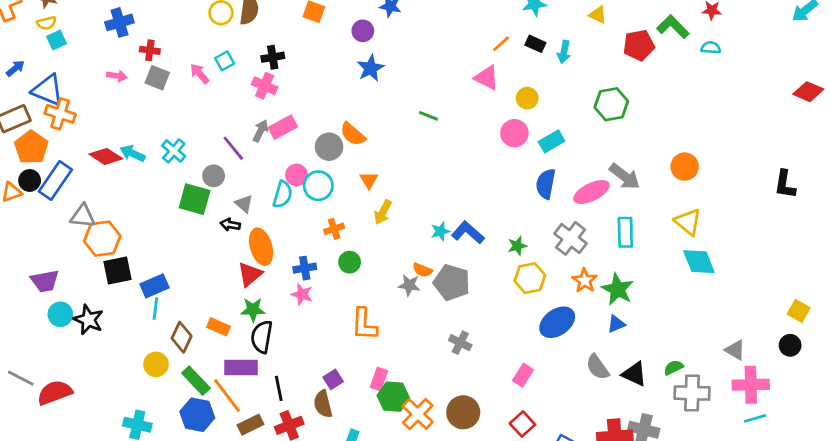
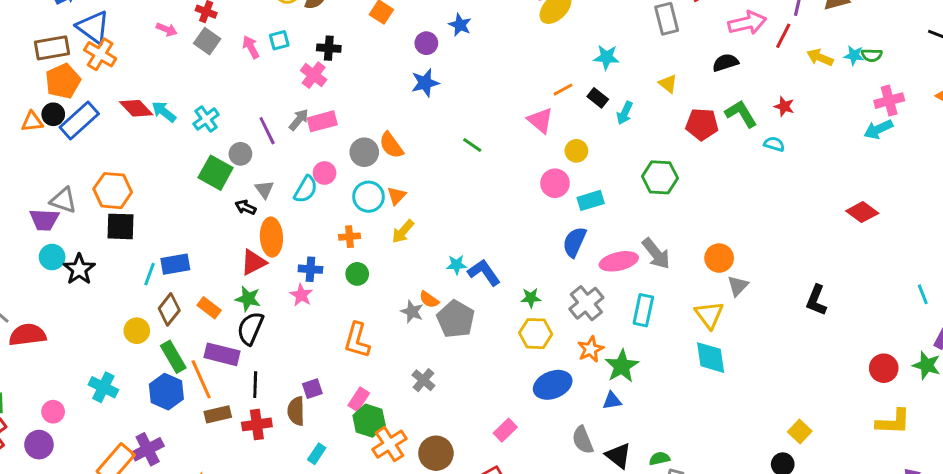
cyan circle: (318, 186) -> (368, 197), moved
gray triangle: (83, 216) -> (63, 200), moved
blue rectangle: (154, 286) -> (175, 264), moved
gray cross: (460, 343) -> (423, 380), moved
gray triangle: (735, 350) -> (738, 286), moved, turned 30

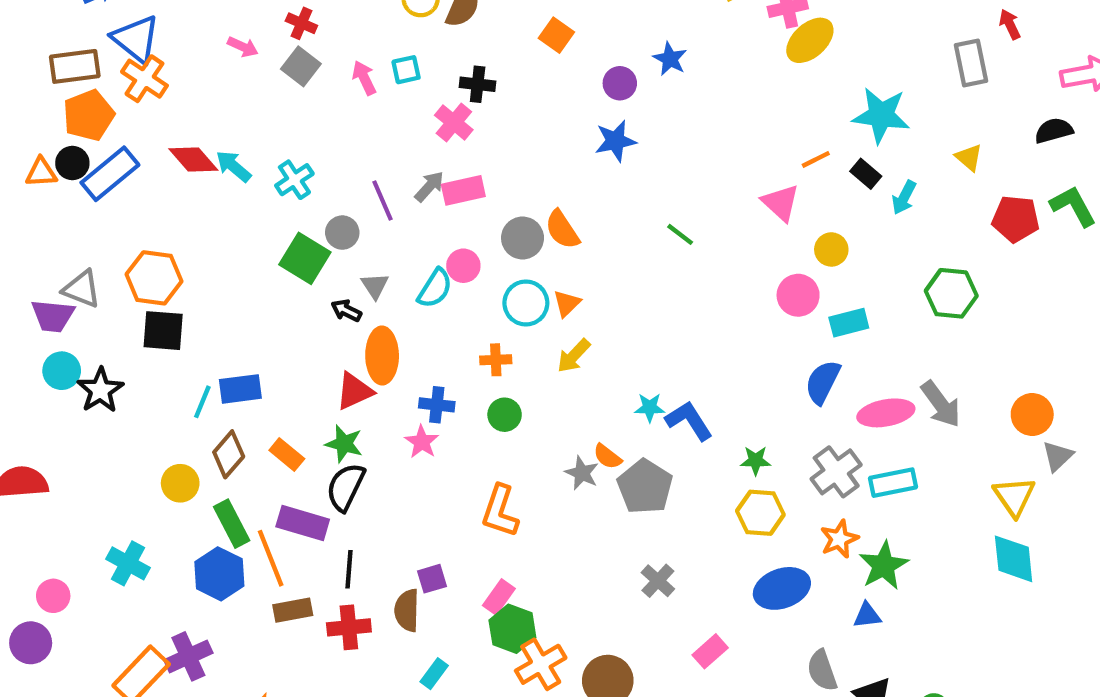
cyan star: (607, 57) -> (881, 115), size x1.5
cyan rectangle: (643, 310) -> (893, 483), moved, turned 64
gray cross: (423, 380) -> (658, 581), moved

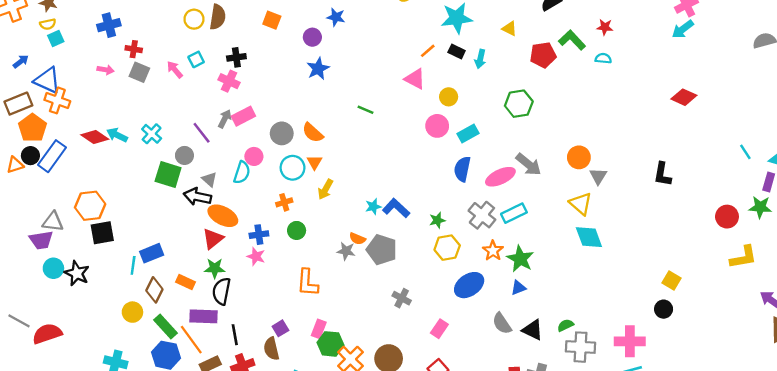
orange semicircle: (562, 230) -> (313, 133), moved
black arrow: (346, 311) -> (197, 197), size x1.6
orange ellipse: (382, 356) -> (223, 216), turned -48

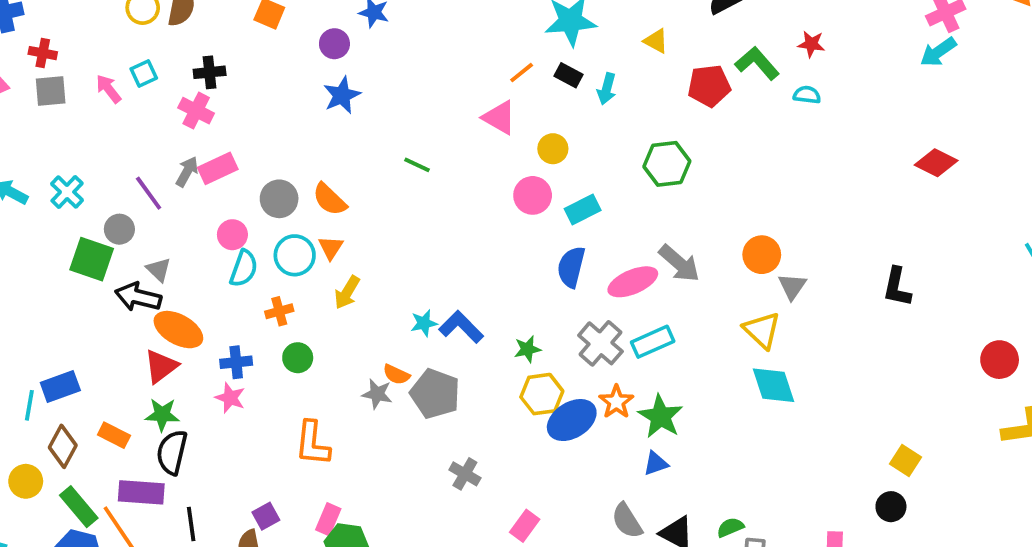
gray square: (139, 72) -> (51, 91), turned -30
cyan semicircle: (242, 172) -> (244, 268), moved
blue ellipse: (469, 285) -> (572, 420), moved

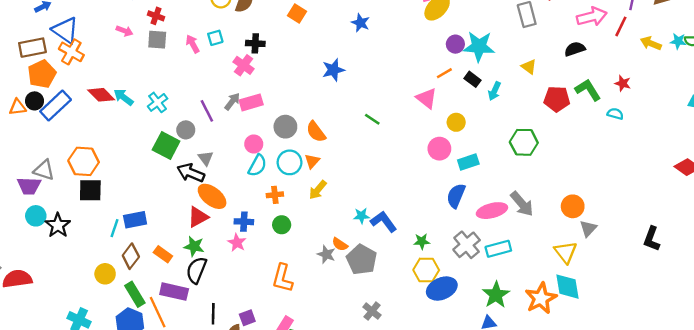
purple circle: (334, 44) -> (455, 44), moved
orange star: (616, 402) -> (541, 298), moved, size x1.5
black line: (191, 524) -> (213, 314), moved

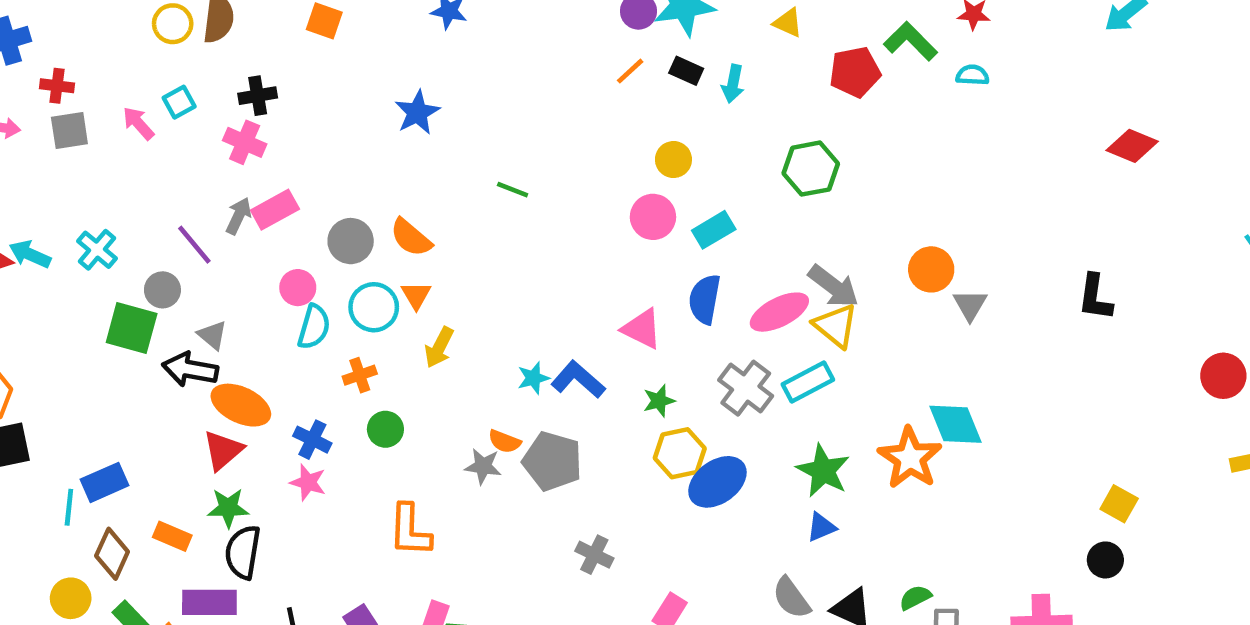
pink triangle: (427, 98) -> (642, 329), moved
blue cross: (244, 222) -> (312, 440), turned 36
yellow triangle: (566, 252) -> (836, 326), moved

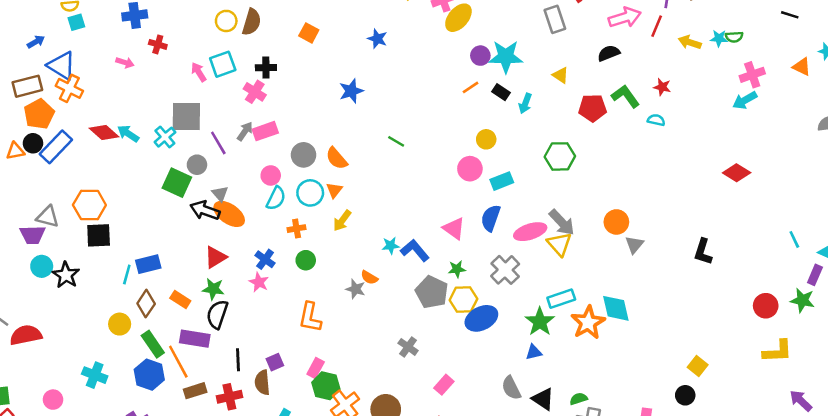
cyan square: (179, 102) -> (223, 64), size x1.5
gray square: (69, 130) -> (186, 117), moved, size x1.5
cyan rectangle: (808, 382) -> (561, 299), moved
orange ellipse: (241, 405) -> (229, 214), moved
gray pentagon: (552, 461) -> (432, 292), moved

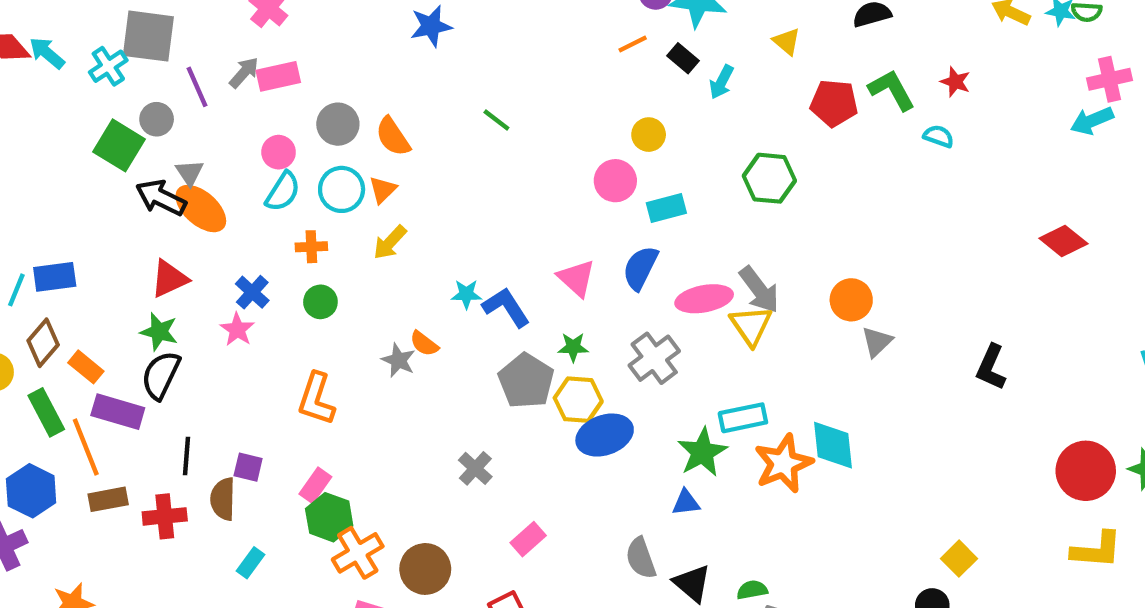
orange rectangle: (180, 299) -> (86, 367), moved
red circle: (766, 306) -> (1086, 471), size x1.4
purple square: (275, 362) -> (248, 467), turned 30
blue hexagon: (149, 375) -> (31, 491), moved

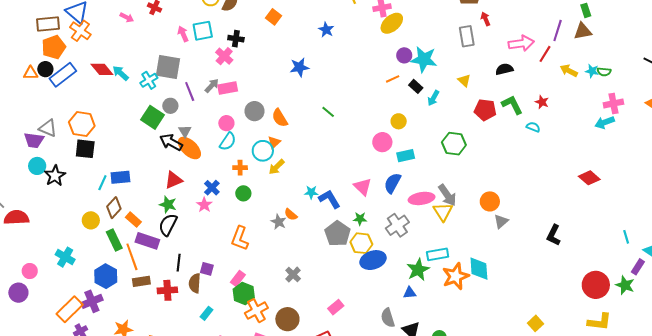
cyan circle: (342, 189) -> (263, 151), moved
gray cross: (475, 468) -> (293, 275), moved

